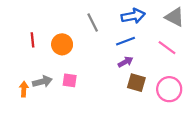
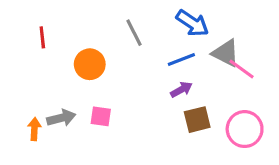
blue arrow: (133, 16) -> (192, 23), turned 45
gray triangle: (175, 17) -> (226, 53), moved
red line: (33, 40) -> (42, 37), moved
brown square: (136, 83) -> (197, 120), turned -30

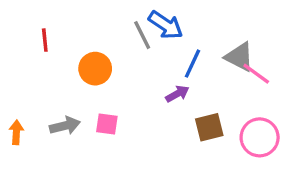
blue arrow: (192, 23) -> (166, 25), moved
blue line: (181, 59) -> (192, 64), turned -44
purple arrow: (181, 90) -> (177, 94), moved
orange arrow: (34, 129) -> (16, 132), moved

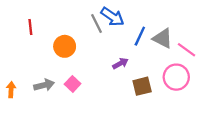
blue line: (192, 64) -> (140, 36), moved
pink line: (256, 74) -> (187, 50), moved
pink square: (107, 124) -> (73, 84), turned 35
pink circle: (260, 137) -> (176, 77), moved

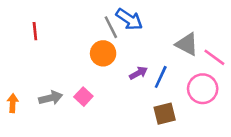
blue line: (140, 36) -> (161, 77), moved
orange circle: (65, 46) -> (103, 53), moved
brown square: (142, 86) -> (165, 114), moved

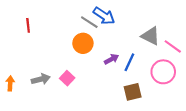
gray line: (111, 27) -> (89, 22), turned -30

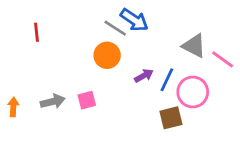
pink circle: (163, 72) -> (193, 92), moved
pink square: (67, 78) -> (87, 100), turned 32

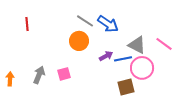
blue arrow: (134, 20) -> (108, 24), moved
gray triangle: (194, 46) -> (137, 45), moved
blue line: (167, 80) -> (123, 59), turned 54
gray arrow: (53, 102) -> (39, 75), turned -54

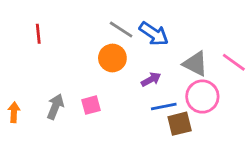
blue line: (123, 59) -> (164, 107), moved

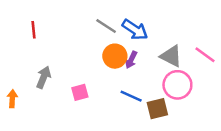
orange circle: (112, 58) -> (115, 56), moved
purple arrow: (151, 79) -> (131, 60), moved, turned 144
gray arrow: (55, 107) -> (44, 77), moved
blue line: (164, 107) -> (131, 96), moved, turned 35

